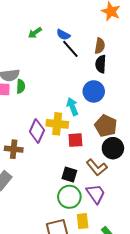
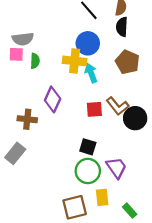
green semicircle: (21, 86) -> (35, 61), moved
blue circle: (94, 91) -> (88, 43), moved
yellow cross: (57, 124) -> (75, 61), moved
brown pentagon: (106, 126) -> (127, 62), moved
brown L-shape: (97, 167) -> (118, 106), moved

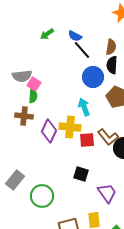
blue circle: (88, 43) -> (93, 77), moved
pink square: (16, 54) -> (34, 84), moved, turned 32
yellow cross: (75, 61) -> (70, 127), moved
brown cross: (27, 119) -> (24, 116), moved
green circle: (88, 171) -> (42, 196), moved

